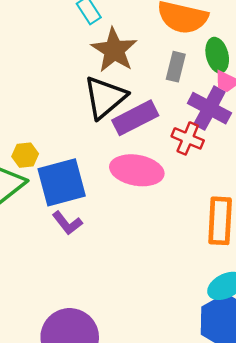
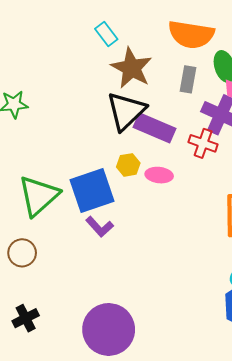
purple rectangle: (135, 118) -> (155, 128), turned 54
yellow hexagon: (25, 155) -> (128, 165), moved
pink ellipse: (137, 170) -> (159, 175), size x0.6

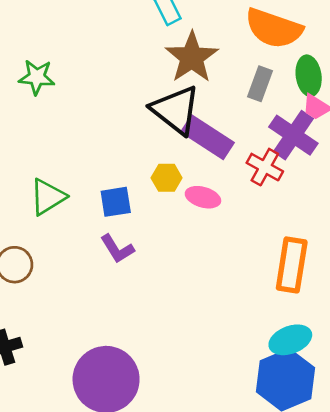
black triangle: (126, 111) -> (176, 110), turned -48
blue square: (92, 190) -> (116, 202), size x0.6
green triangle: (39, 196) -> (48, 197), size x0.7

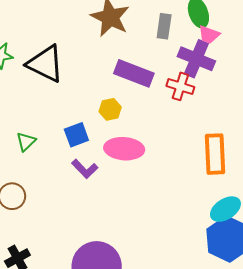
black triangle: (176, 110) -> (45, 64), moved
green triangle: (48, 197) -> (26, 141), size x0.7
pink ellipse: (203, 197) -> (124, 149), moved, size x1.5

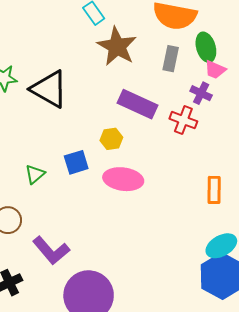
purple cross: (196, 59) -> (201, 93), size x0.6
green triangle: (26, 141) -> (35, 174), moved
orange rectangle: (215, 154) -> (214, 190), size x0.7
purple L-shape: (85, 169) -> (51, 250), moved, size x1.4

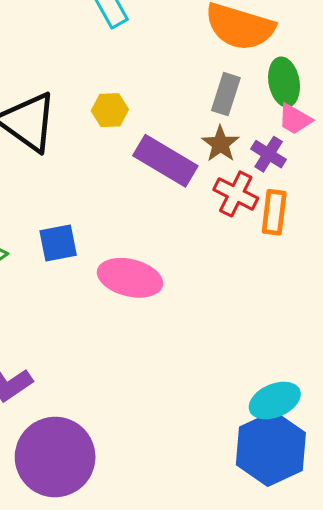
brown star: (117, 46) -> (220, 144), moved, size x0.6
yellow hexagon: (111, 139) -> (110, 110), moved
orange rectangle: (214, 190) -> (274, 212), moved

